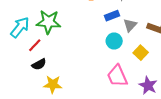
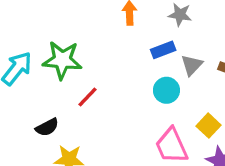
red line: (35, 45) -> (87, 97), moved
yellow square: (141, 53) -> (208, 126), moved

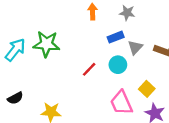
red line: (87, 97) -> (89, 69), moved
black semicircle: (47, 127) -> (15, 98), moved

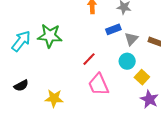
cyan circle: (118, 65) -> (127, 61), moved
pink trapezoid: (121, 103) -> (99, 85), moved

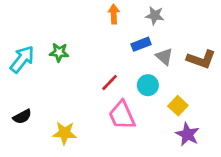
green star: (50, 36) -> (59, 52), size x0.6
gray triangle: (131, 39) -> (164, 56), turned -32
cyan circle: (127, 61) -> (148, 85), moved

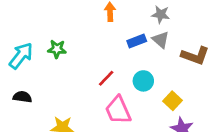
gray star: (155, 16) -> (161, 14), moved
gray triangle: (164, 56) -> (161, 40), moved
black semicircle: (22, 117) -> (22, 97), moved, turned -144

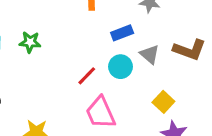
gray triangle: (161, 40) -> (150, 54), moved
cyan circle: (143, 81) -> (120, 67), moved

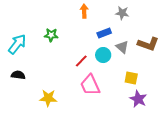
green star: (30, 42) -> (51, 35), moved
yellow square: (163, 102) -> (131, 78), turned -32

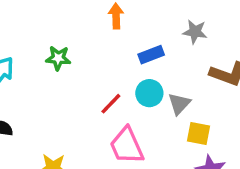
gray star: (122, 13) -> (195, 32), moved
gray triangle: (122, 47) -> (179, 104), moved, turned 32

